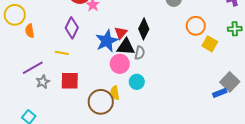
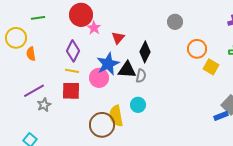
red triangle: (121, 33) -> (118, 38), moved
yellow line: (62, 53) -> (72, 71), moved
pink circle: (120, 64) -> (99, 78), moved
red square: (70, 81) -> (71, 91), moved
yellow semicircle: (115, 93) -> (116, 116), size x1.5

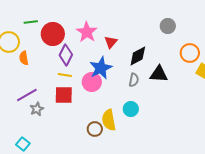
red circle: (81, 15) -> (53, 34), moved
pink star: (94, 28) -> (87, 32), size x1.5
black diamond: (145, 52) -> (138, 56), turned 35
black triangle: (127, 70) -> (159, 74), moved
brown circle: (102, 125) -> (95, 129), size x0.6

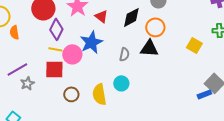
red triangle: (111, 42) -> (101, 16), turned -32
orange circle: (190, 53) -> (155, 27), moved
black diamond: (138, 56) -> (131, 17), moved
pink circle: (92, 82) -> (72, 54), moved
brown circle: (95, 129) -> (71, 94), moved

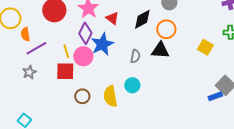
purple diamond: (56, 29) -> (85, 33), moved
yellow line: (55, 49) -> (66, 51), turned 64
purple line: (17, 69) -> (36, 48), moved
gray star: (27, 83) -> (29, 72), moved

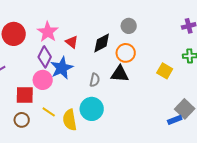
yellow line: (66, 51) -> (49, 112), moved, turned -40
cyan circle: (132, 85) -> (92, 109), size x1.5
brown circle: (82, 96) -> (22, 120), moved

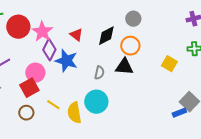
pink star: (48, 32) -> (42, 32), moved
blue star: (62, 68) -> (66, 61), turned -30
pink circle: (43, 80) -> (35, 73), moved
red square: (25, 95) -> (29, 88), turned -30

